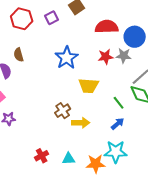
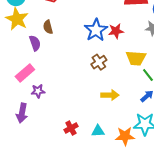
red star: (106, 57) -> (116, 31), moved
yellow trapezoid: (89, 86) -> (136, 58), moved
brown cross: (63, 111) -> (99, 62), moved

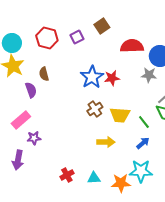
yellow trapezoid: (136, 58) -> (120, 115), moved

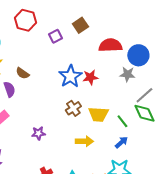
red hexagon: (47, 38) -> (25, 20), moved
brown semicircle: (44, 74) -> (22, 73), turned -40
purple star: (34, 138) -> (38, 133), moved

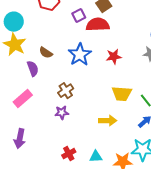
red semicircle: (110, 45) -> (98, 25), moved
blue star: (70, 76) -> (80, 55), moved
brown cross: (73, 108) -> (66, 91), moved

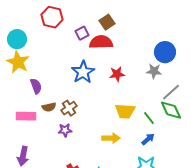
brown semicircle: (46, 53) -> (49, 107), moved, turned -48
pink rectangle: (23, 99) -> (26, 116), turned 42

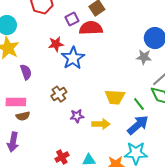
red star: (117, 74) -> (56, 44), moved
brown semicircle: (49, 107) -> (23, 116), moved
purple star: (65, 130) -> (77, 116), moved
blue arrow: (148, 139) -> (138, 125), size x1.6

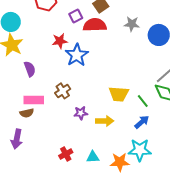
gray star: (144, 57) -> (132, 24), moved
pink rectangle: (16, 102) -> (34, 100), moved
blue arrow: (138, 125) -> (142, 122), size x0.7

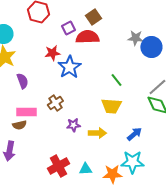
gray star: (132, 24) -> (135, 38), moved
green line: (143, 101) -> (116, 80), moved
red cross: (66, 154) -> (58, 166), size x1.5

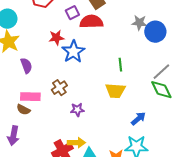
green line: (116, 80) -> (120, 65), turned 32
brown semicircle: (19, 125) -> (23, 110), turned 40
yellow arrow: (97, 133) -> (76, 143), moved

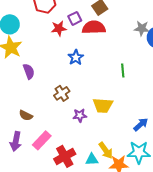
red star: (56, 38) -> (59, 28), moved
blue star: (73, 52) -> (76, 57), size x0.7
yellow trapezoid: (115, 91) -> (103, 105), moved
pink rectangle: (30, 97) -> (42, 140), moved, turned -48
yellow arrow: (76, 143) -> (106, 150), moved, turned 54

